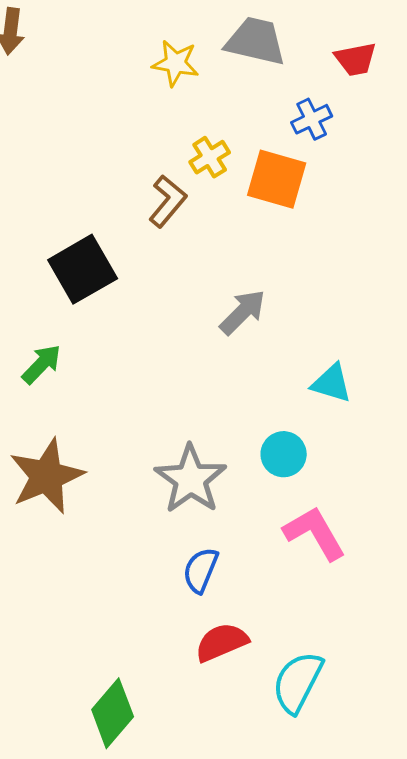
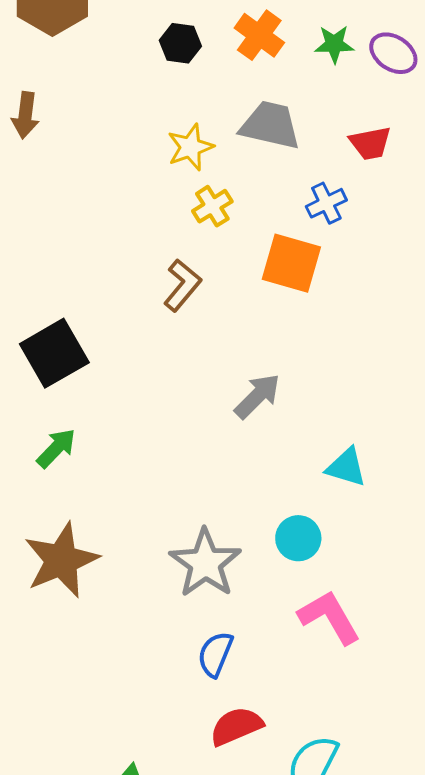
yellow star: (176, 63) -> (190, 147), turned -30
yellow cross: (210, 157) -> (212, 206), moved
black square: (83, 269) -> (54, 353), moved

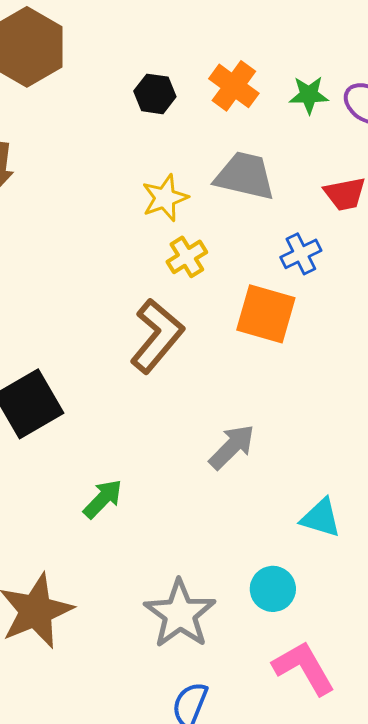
brown L-shape: (182, 285) -> (157, 336), size x1.4
green arrow: (56, 448) -> (103, 499), moved

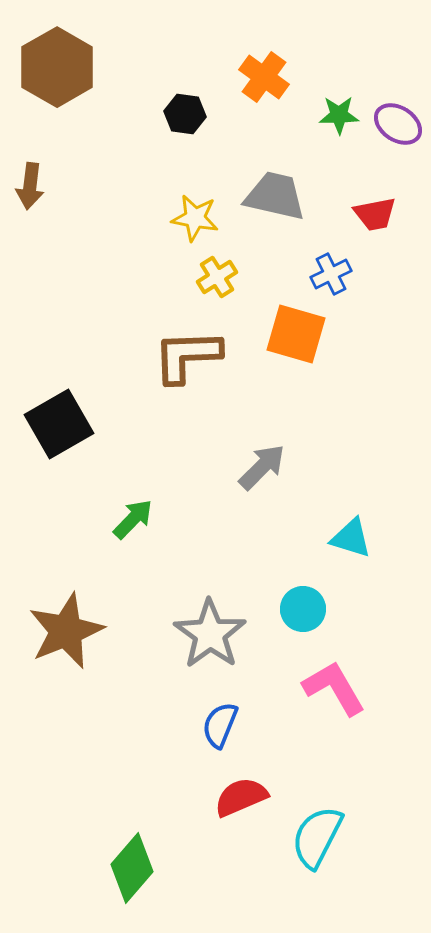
orange cross: (234, 86) -> (264, 77), moved
yellow star: (165, 198) -> (195, 218), turned 30
brown L-shape: (157, 336) -> (187, 356), turned -132

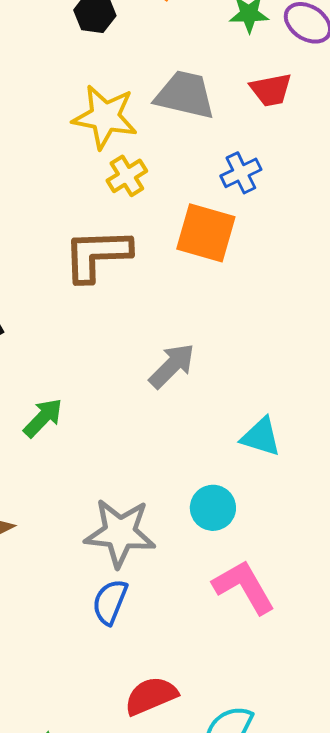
red trapezoid: (375, 214) -> (271, 90), moved
yellow star: (195, 218) -> (105, 117), size x1.4
gray star: (210, 634) -> (120, 533), turned -30
blue semicircle: (220, 725) -> (110, 602), moved

